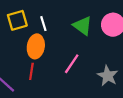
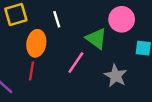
white line: (43, 24) -> (57, 19), moved
green triangle: (83, 26) -> (96, 39), moved

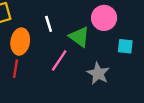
white line: (57, 19) -> (49, 24), moved

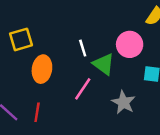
white line: (49, 24) -> (83, 48), moved
red line: (15, 69) -> (37, 112), moved

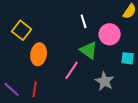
yellow square: (21, 39) -> (22, 30), turned -36
white line: (83, 48) -> (84, 21), moved

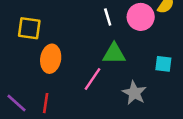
yellow square: (22, 30) -> (29, 28), turned -30
pink circle: (110, 34) -> (141, 17), moved
green triangle: (89, 50) -> (114, 54), turned -36

